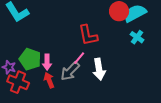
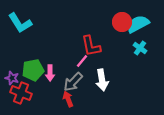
pink line: (79, 58) -> (82, 61), moved
green pentagon: (30, 59) -> (33, 70), turned -30
red arrow: (49, 80) -> (68, 99), moved

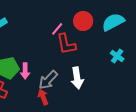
red circle: (122, 22) -> (83, 21), moved
cyan cross: (140, 48) -> (117, 56), moved
pink line: (82, 61) -> (57, 29), moved

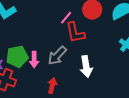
gray arrow: (48, 80) -> (57, 56), moved
red arrow: (43, 97) -> (52, 86), turned 35

